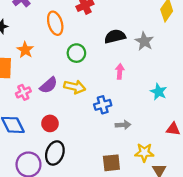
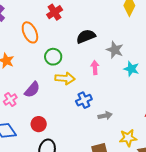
gray star: (144, 41) -> (115, 50), moved
yellow arrow: (75, 87) -> (65, 78), moved
cyan star: (159, 92) -> (131, 69), moved

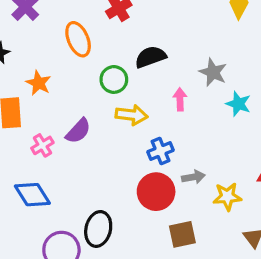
black semicircle: (86, 36) -> (150, 57), moved
red circle: (39, 124) -> (156, 192), moved, size x1.5
yellow star: (128, 138) -> (227, 197), moved

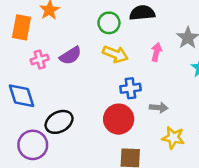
gray arrow: (193, 177) -> (159, 108), moved
black ellipse: (98, 229) -> (59, 122), moved, turned 32

